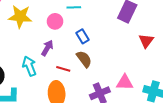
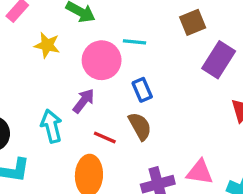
yellow star: (20, 17) -> (47, 45), size x0.7
pink circle: (55, 21) -> (102, 60), size x1.5

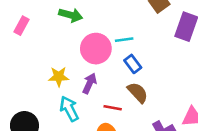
cyan line: (134, 42) -> (124, 40), moved
yellow star: (47, 45) -> (59, 77), moved

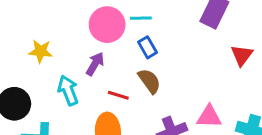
yellow star: (59, 77) -> (41, 51), moved

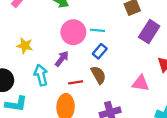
blue rectangle: (147, 47) -> (100, 51), turned 64
red line: (118, 95) -> (76, 82), turned -32
pink triangle: (209, 117) -> (141, 83), moved

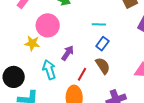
pink circle: (73, 32) -> (48, 25), moved
red line: (76, 82) -> (82, 74), turned -48

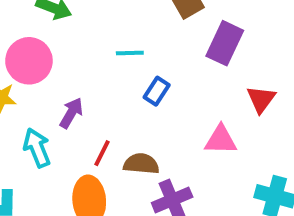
blue rectangle: (102, 44) -> (157, 91), moved
brown semicircle: (103, 66) -> (141, 164), moved, turned -48

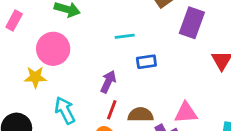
blue rectangle: (157, 91) -> (146, 62), turned 54
purple arrow: (71, 113) -> (108, 82), moved
pink triangle: (221, 140) -> (186, 113), moved

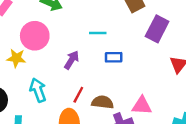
purple arrow: (108, 82) -> (72, 60), moved

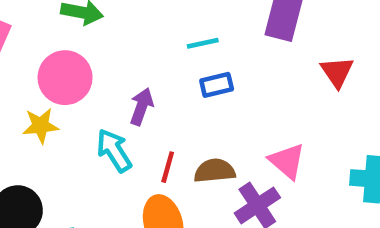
cyan line: (98, 33) -> (203, 43), moved
cyan arrow: (38, 90) -> (114, 150), moved
pink triangle: (142, 106) -> (287, 161), turned 50

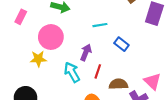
cyan line: (203, 43) -> (100, 25), moved
blue rectangle: (217, 85) -> (121, 44), turned 48
red line: (168, 167) -> (98, 71), moved

